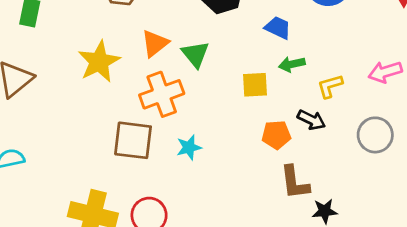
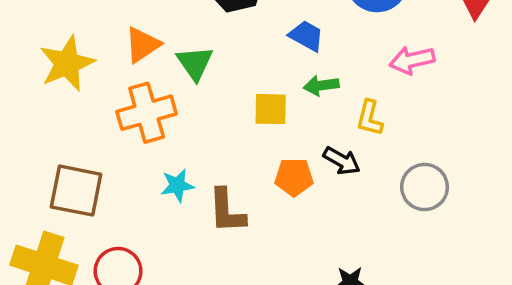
pink arrow: (385, 72) -> (412, 60), moved
yellow L-shape: (330, 86) -> (370, 118), turned -64
brown square: (133, 140) -> (76, 191), moved
brown L-shape: (295, 183) -> (227, 211), moved

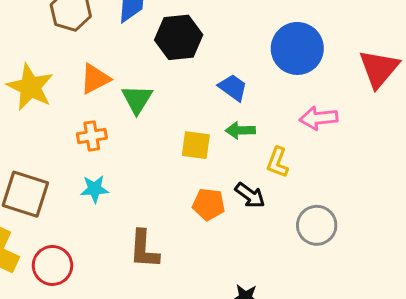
yellow star: (67, 63) -> (30, 87), turned -30
orange cross: (147, 113) -> (92, 136), size x0.6
cyan star: (177, 185) -> (95, 189), moved
brown L-shape: (227, 211) -> (144, 249), moved

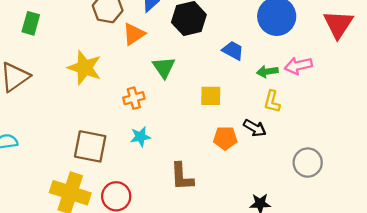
orange triangle: (95, 79) -> (134, 34), moved
green arrow: (240, 130) -> (267, 71), moved
gray circle: (317, 225) -> (308, 163), moved

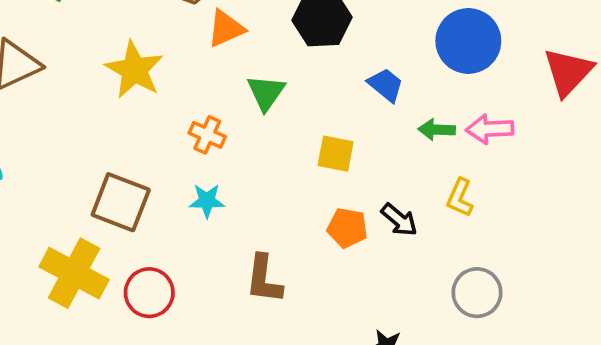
orange cross: (134, 98) -> (207, 135), turned 30
yellow L-shape: (272, 101) -> (460, 198), moved

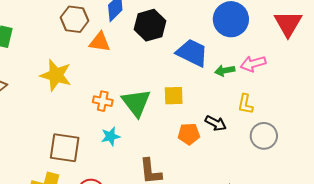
orange triangle: (226, 28) -> (100, 42), turned 45
blue trapezoid: (386, 85) -> (192, 53), size x1.6
green triangle: (266, 92) -> (136, 103), moved, size x1.4
gray circle: (477, 293) -> (264, 136), moved

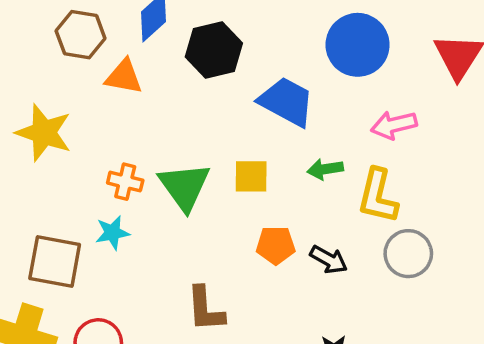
green arrow: (225, 71) -> (325, 169), moved
yellow L-shape: (245, 104) -> (378, 196), size x1.5
black arrow: (216, 123) -> (329, 260), moved
cyan star: (111, 136) -> (112, 233), moved

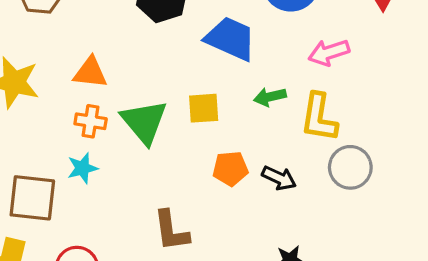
orange triangle: (124, 77) -> (90, 73), moved

